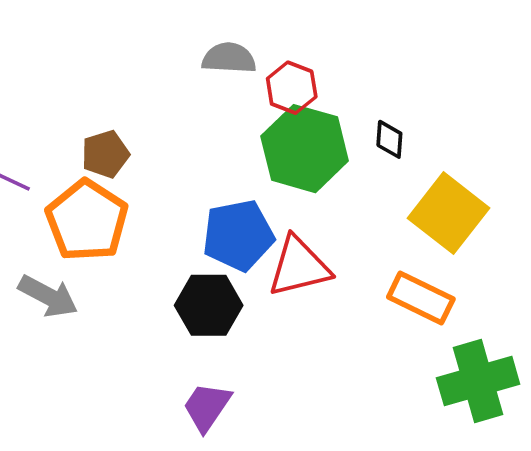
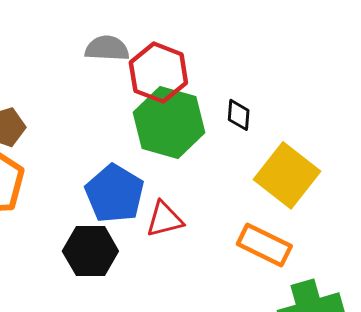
red hexagon: (292, 88) -> (158, 73), size x1.4
blue pentagon: (238, 235) -> (115, 194), turned -30
red triangle: (299, 267) -> (164, 219), size x0.7

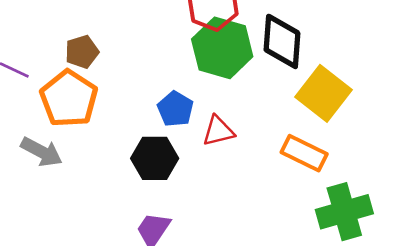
black diamond: (239, 115) -> (282, 41), size x2.0
blue pentagon: (115, 194) -> (175, 109), size x0.7

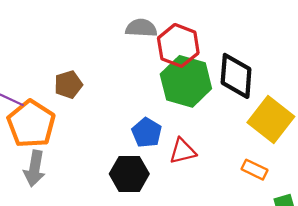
orange pentagon: (69, 99) -> (31, 124), moved
gray arrow: (42, 152) -> (35, 168), turned 72
orange rectangle: (304, 153) -> (255, 170), size x0.7

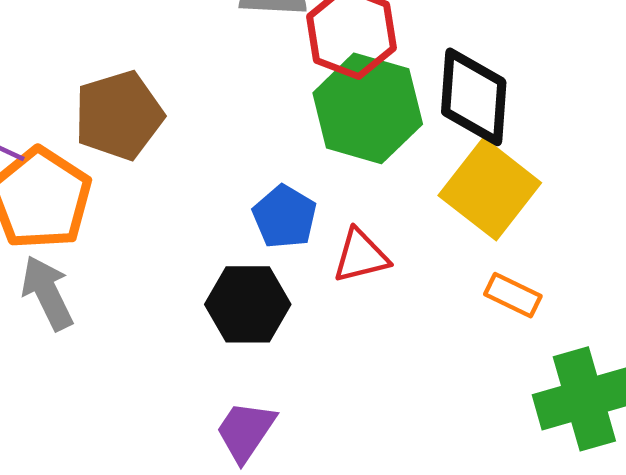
brown pentagon: (68, 85) -> (119, 115), size x1.5
yellow square: (271, 119) -> (490, 189), moved
gray arrow: (35, 168) -> (47, 293), turned 144

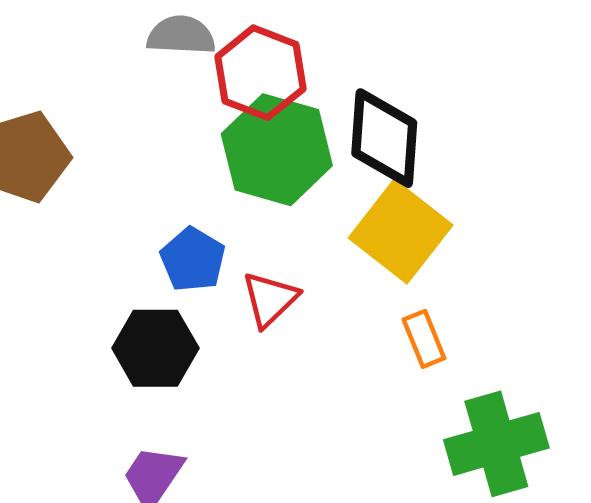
red triangle: (361, 256) -> (270, 299), turned -30
orange rectangle: (513, 295) -> (424, 339), turned 42

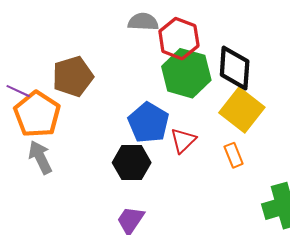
blue pentagon: (193, 259) -> (148, 123), size x1.4
orange rectangle: (424, 339) -> (234, 155), moved

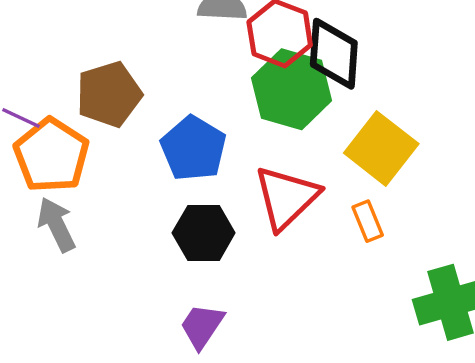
black diamond: (235, 68) -> (334, 54), moved
blue pentagon: (148, 123) -> (193, 148), moved
red triangle: (183, 140) -> (286, 197), size x1.6

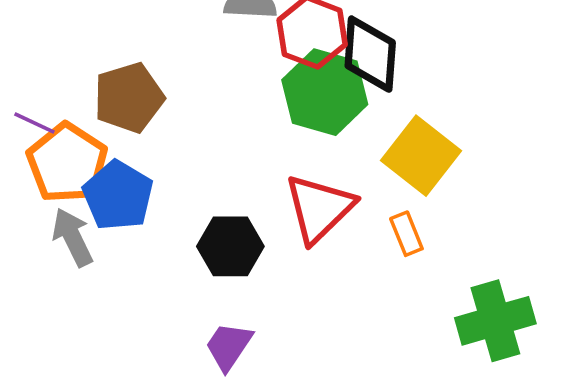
blue pentagon: (193, 148) -> (118, 196), moved

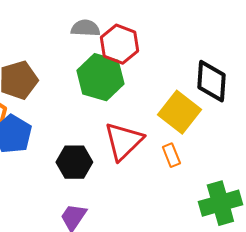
black diamond: (370, 54) -> (211, 81), moved
green hexagon: (325, 92) -> (100, 77), moved

